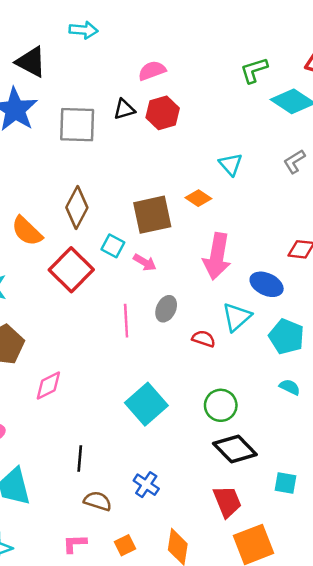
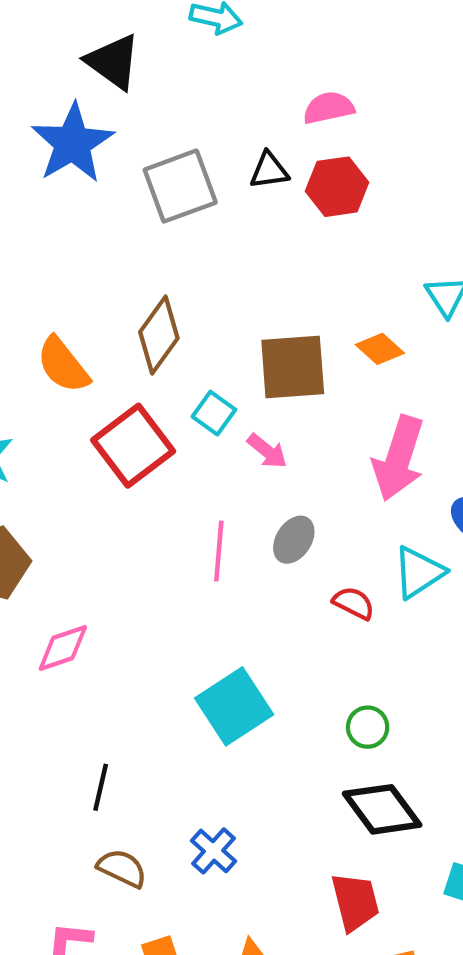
gray square: (77, 125) -> (180, 186), turned -30
green circle: (221, 405) -> (368, 727), size x0.7

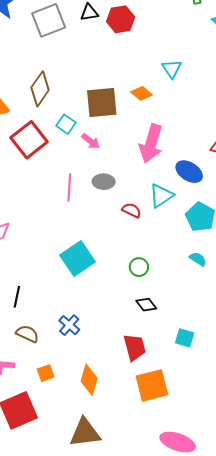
gray ellipse: (294, 540) -> (104, 182), turned 60
black diamond: (382, 809) -> (146, 305), size x0.6

